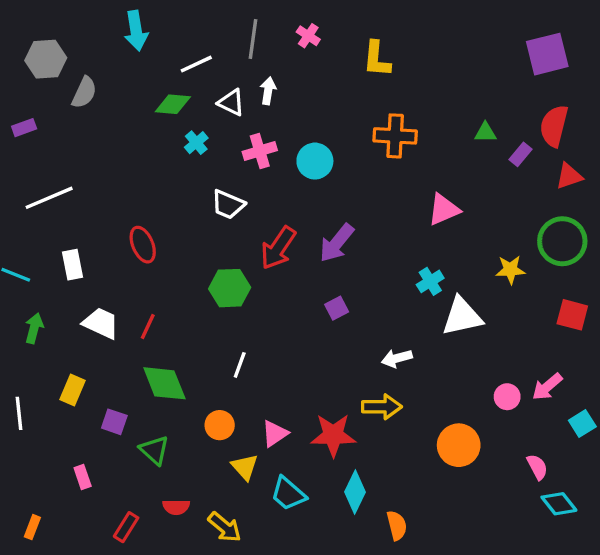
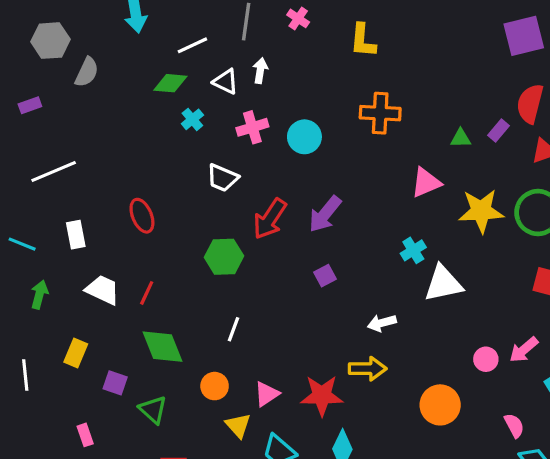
green triangle: (485, 133) -> (461, 138), moved
yellow star: (510, 270) -> (481, 211), moved, size x1.6

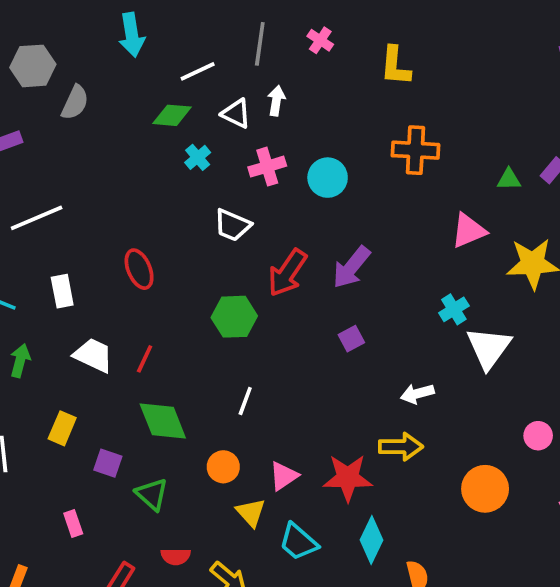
white triangle: (443, 283) -> (489, 348), turned -42

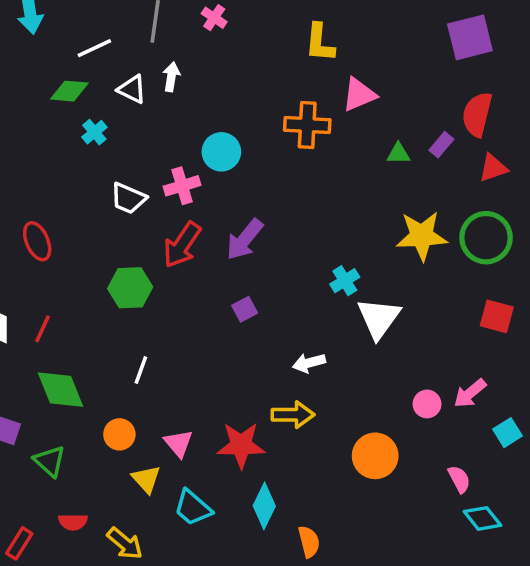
yellow L-shape: (395, 66) -> (320, 43), moved
pink cross: (267, 167) -> (182, 186), moved
pink triangle: (469, 231) -> (359, 95), moved
pink triangle: (284, 476) -> (178, 443), turned -36

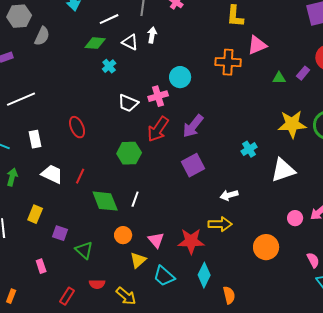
purple square: (245, 309) -> (193, 165), size x1.6
white triangle: (379, 318) -> (283, 170), moved, turned 36
green diamond: (60, 390) -> (105, 201), moved
yellow triangle: (146, 479) -> (138, 260), turned 30

